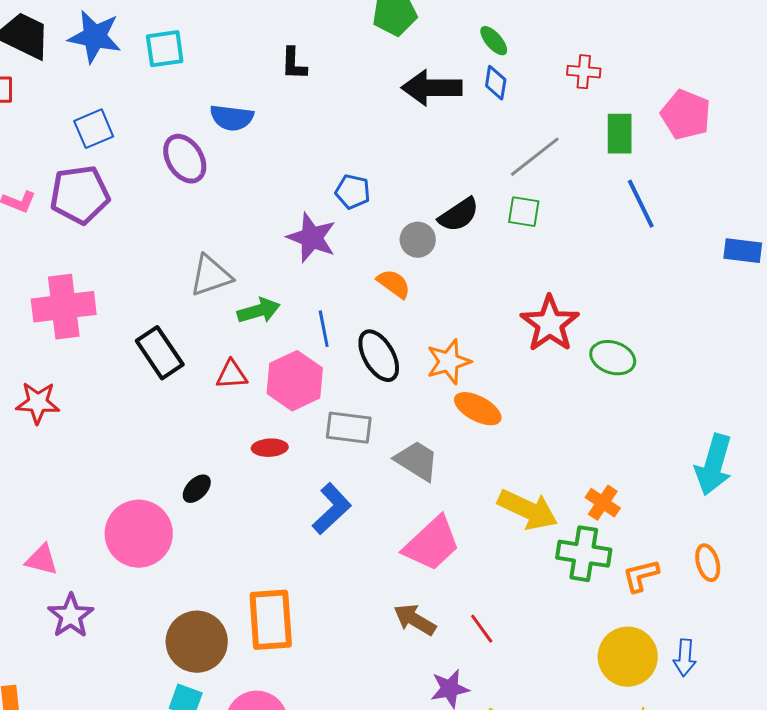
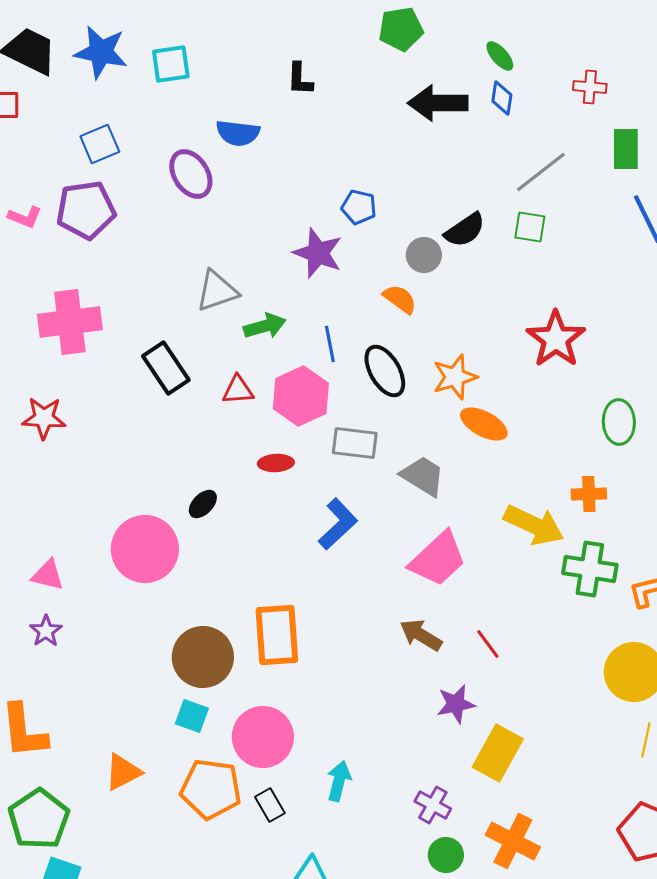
green ellipse: (613, 358) -> (619, 422), moved, turned 69
orange cross: (603, 503) -> (589, 494), moved, turned -36
purple star: (71, 616) -> (46, 631), moved, size x0.7

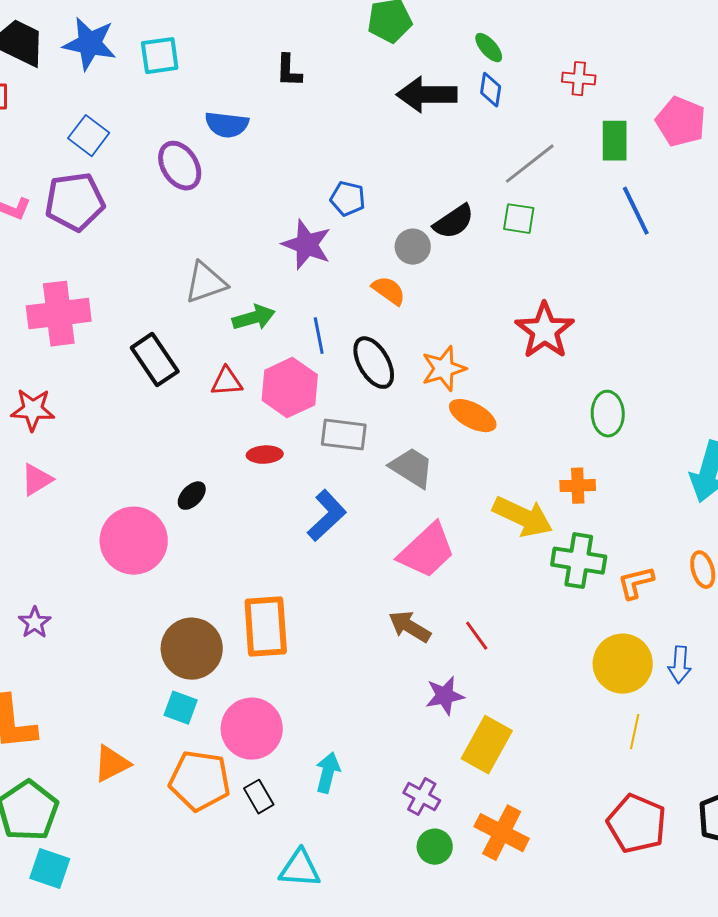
blue square: (100, 144) -> (89, 136), turned -30
pink triangle: (48, 575) -> (37, 480), moved, turned -45

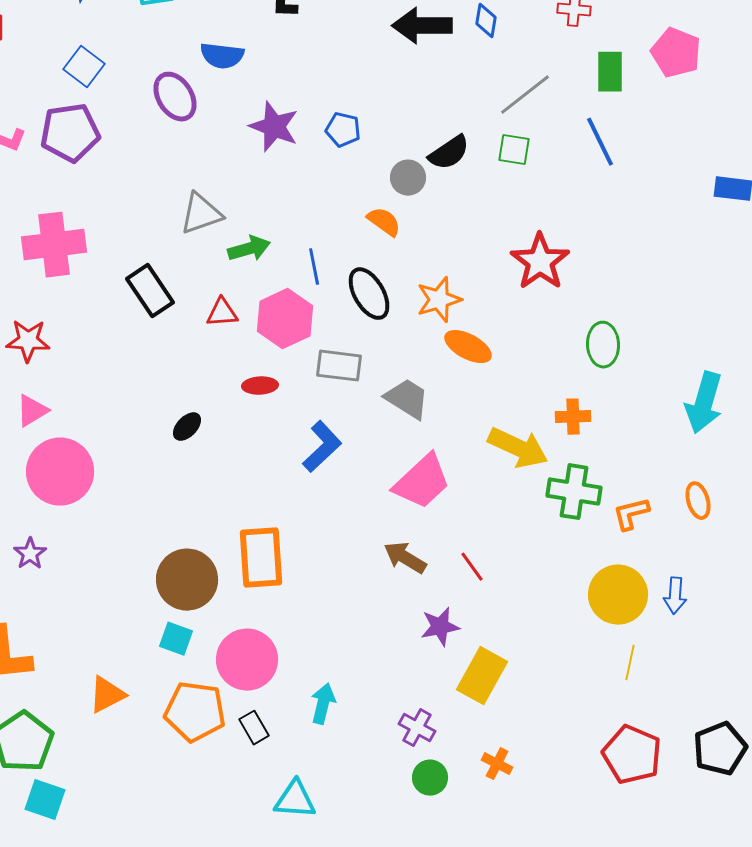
blue line: (636, 211) -> (600, 142), moved
purple star: (307, 245) -> (274, 127), moved
pink circle: (134, 541) -> (60, 472), moved
orange cross: (502, 833) -> (497, 764), size x0.6

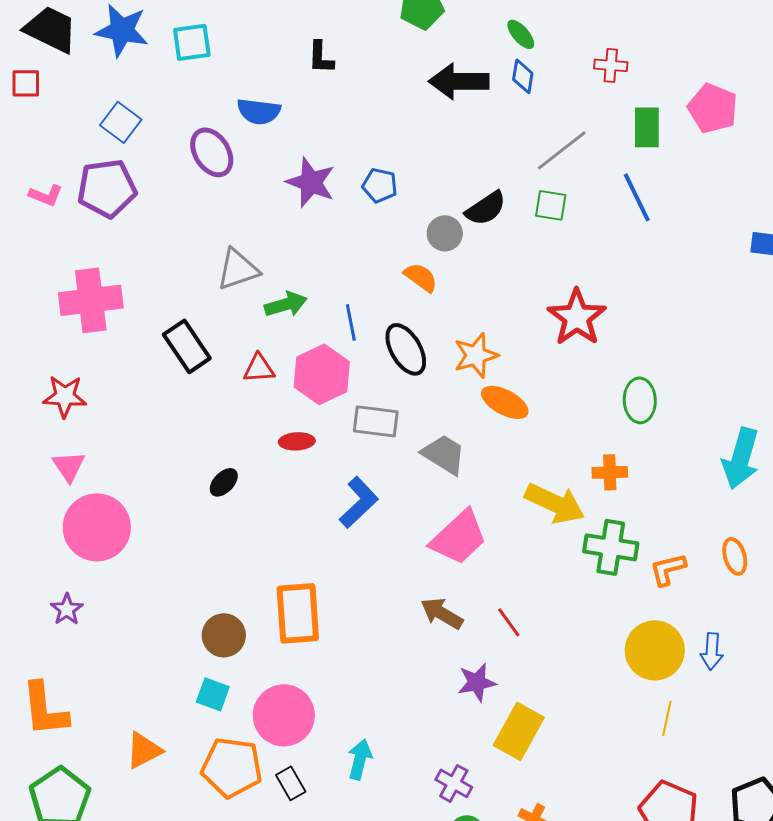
pink triangle: (32, 411) -> (69, 466), turned -33
brown circle: (187, 580) -> (224, 635), size x0.7

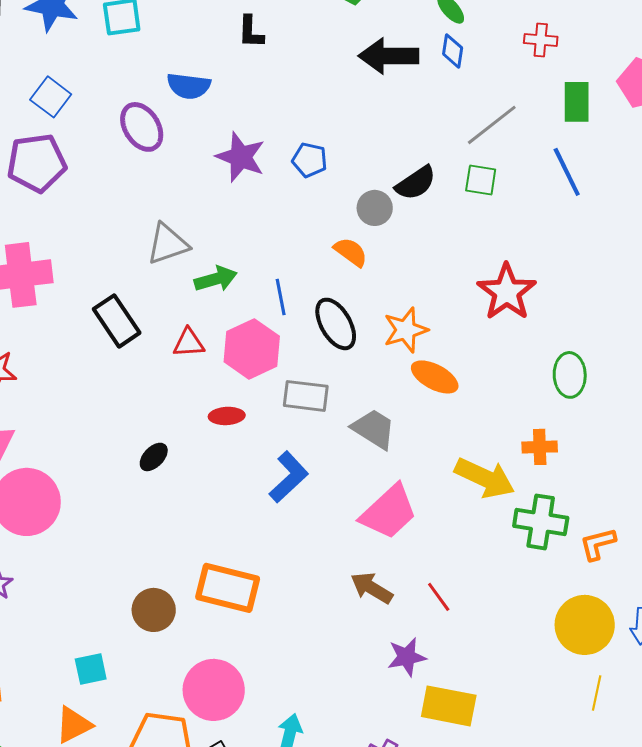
orange rectangle: (298, 613) -> (228, 588), turned -72
cyan square: (213, 694) -> (91, 669), moved, turned -32
yellow rectangle: (519, 731) -> (449, 706), turned 72

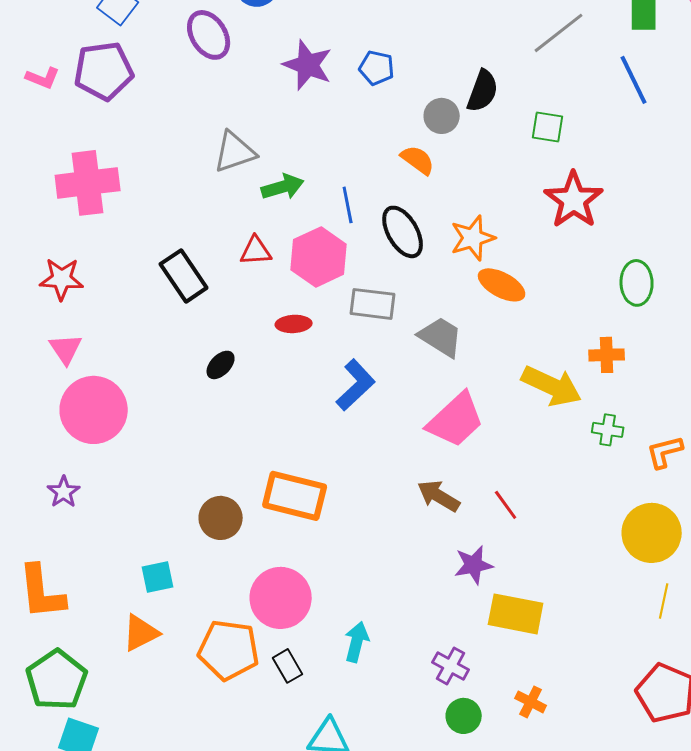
green square: (481, 180) -> (548, 127), moved
black semicircle: (416, 183) -> (483, 91), turned -36
black rectangle: (117, 321) -> (184, 276), moved
green cross: (541, 522) -> (608, 430), size x0.6

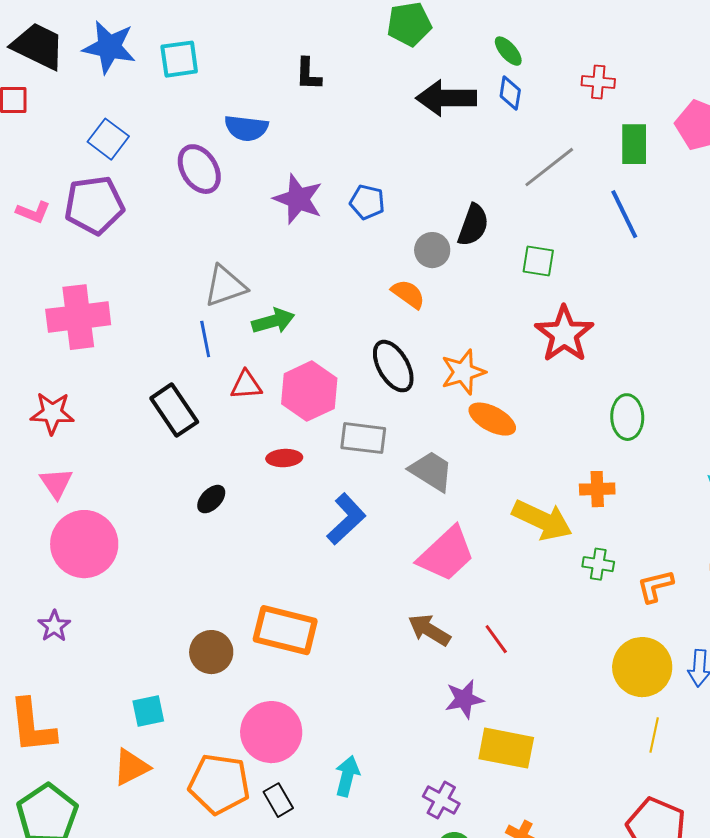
blue line: (348, 205) -> (205, 339), moved

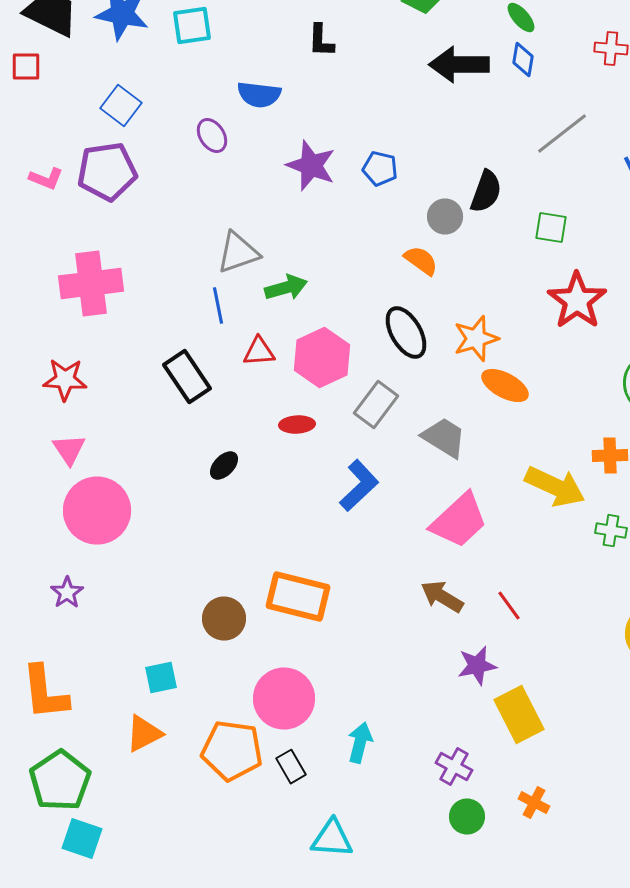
purple ellipse: (199, 169) -> (212, 136), size x0.7
gray rectangle: (363, 438) -> (376, 405), turned -60
yellow rectangle: (506, 748) -> (519, 715), turned 52

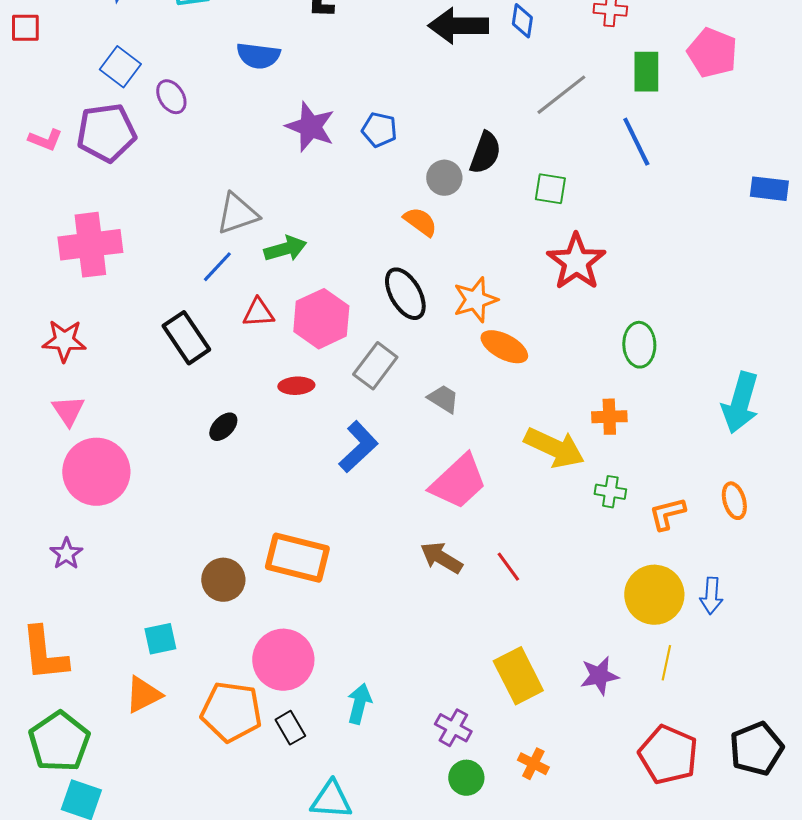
purple ellipse: (212, 136) -> (171, 97), moved
blue line: (218, 306) -> (217, 267), turned 54
gray trapezoid: (444, 438) -> (443, 399), size x0.7
purple star: (477, 666) -> (599, 676), moved

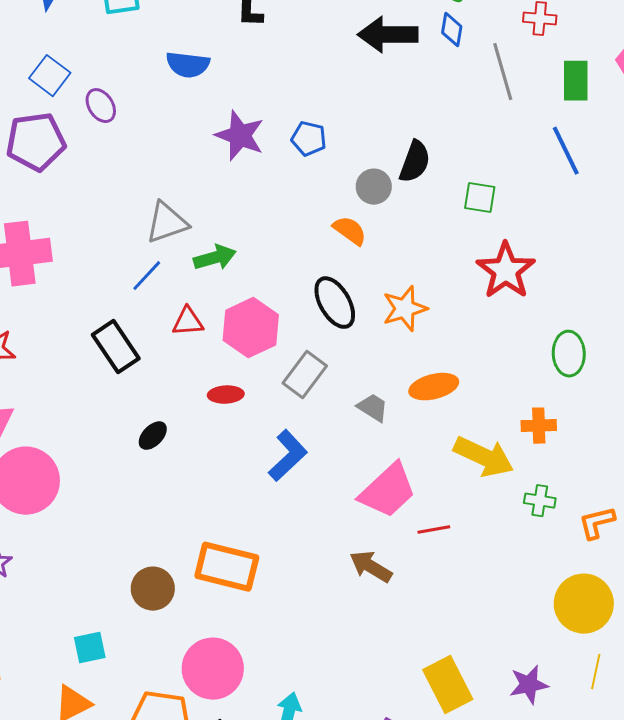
gray line: (561, 95) -> (503, 72), moved, turned -68
orange ellipse: (504, 347) -> (434, 387), moved, turned -42
red line: (508, 567) -> (434, 530), moved, turned -64

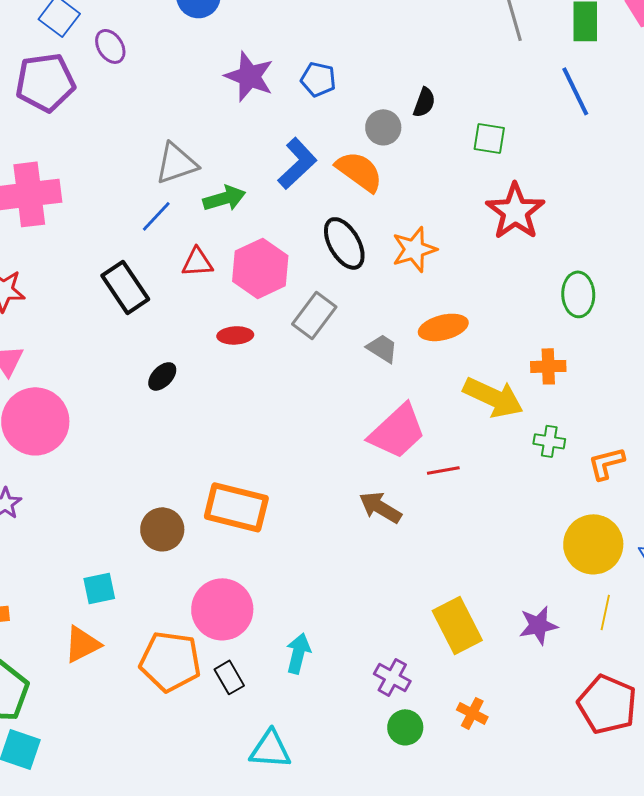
black semicircle: (415, 162) -> (424, 102), size x0.7
orange semicircle: (350, 231) -> (359, 171), size x1.4
blue L-shape: (288, 456) -> (297, 163), moved

